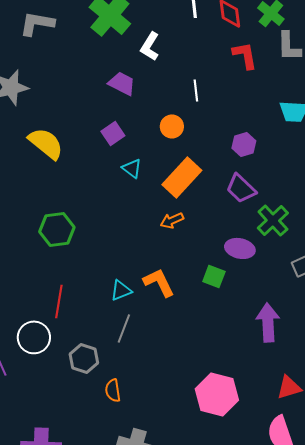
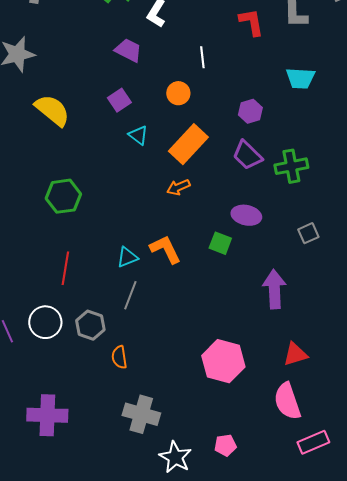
green cross: (273, 220) -> (291, 166), moved, turned 32
white circle: (34, 337) -> (45, 322), moved

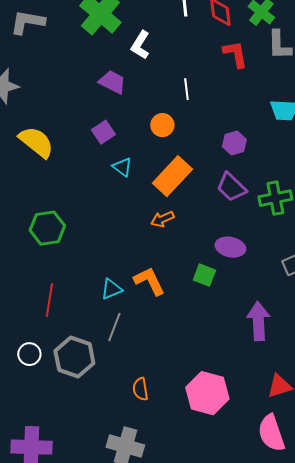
white circle: (45, 322) -> (29, 354), size x0.7
gray hexagon: (90, 325) -> (74, 357), size x1.4
orange semicircle: (119, 357) -> (140, 389), moved

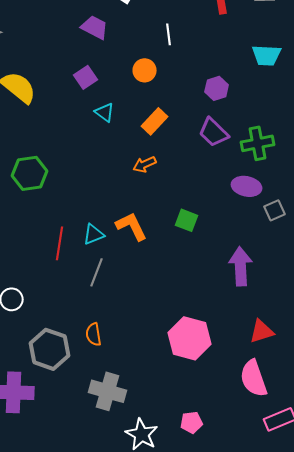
orange rectangle: (172, 176) -> (155, 121), size x0.7
purple ellipse: (230, 247) -> (247, 186), moved
red line: (49, 300) -> (60, 243), moved
gray hexagon: (74, 357) -> (50, 349), moved
orange semicircle: (140, 389) -> (94, 334), moved

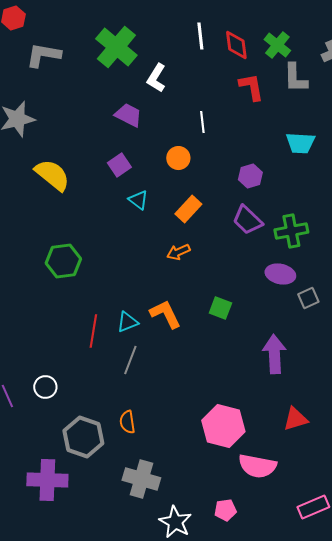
pink semicircle: (254, 378) -> (257, 466), moved, turned -60

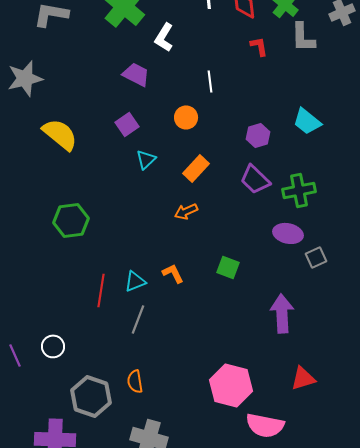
red L-shape: (251, 87) -> (259, 46), size x0.7
cyan trapezoid: (300, 143) -> (307, 121), moved, turned 36
cyan triangle: (138, 200) -> (146, 159), turned 40
orange L-shape: (165, 314) -> (173, 273), size x0.7

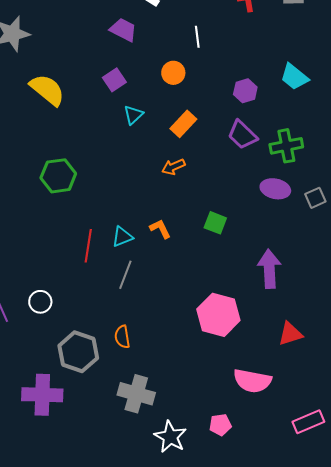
gray square: (316, 257) -> (315, 198), moved
pink hexagon: (231, 385) -> (218, 315), moved

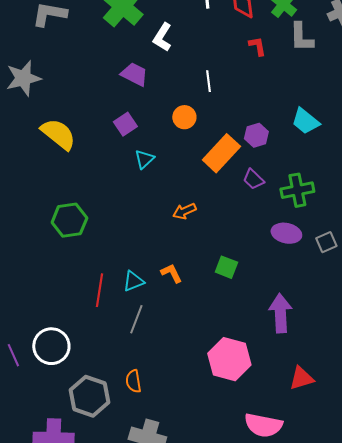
orange rectangle: (183, 124) -> (221, 153), moved, size x1.4
purple trapezoid: (242, 135) -> (253, 179), size x0.7
white circle: (40, 302) -> (51, 346), size x1.6

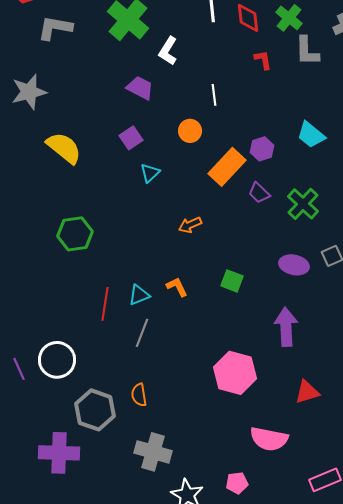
green cross: (297, 190) -> (303, 204), turned -36
purple ellipse: (286, 233) -> (294, 265), moved

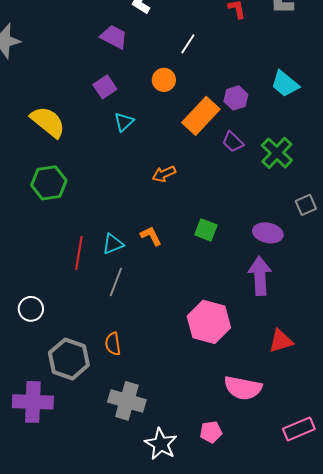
white line: (214, 95) -> (188, 44), turned 40
yellow semicircle: (64, 148) -> (48, 122), moved
purple ellipse: (294, 265) -> (268, 233), moved
white circle: (57, 360) -> (31, 309), size x0.7

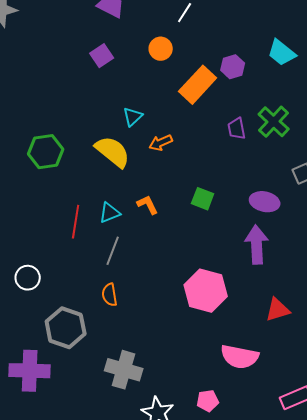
yellow semicircle: (48, 122) -> (113, 152), moved
cyan triangle: (124, 122) -> (133, 117), moved
purple trapezoid: (233, 142) -> (237, 129), moved, turned 35
orange semicircle: (113, 344) -> (110, 295), moved

